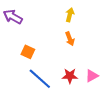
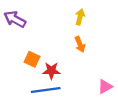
red star: (70, 76) -> (51, 71), moved
blue line: (40, 79) -> (46, 90), turned -50

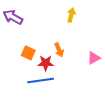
orange arrow: (80, 44) -> (59, 50), moved
pink triangle: (105, 87) -> (94, 58), moved

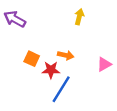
orange arrow: (59, 50) -> (66, 55), turned -56
blue line: (41, 81) -> (61, 89), moved, turned -50

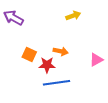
yellow arrow: (79, 17) -> (73, 16), turned 56
blue line: (61, 89) -> (56, 83), turned 50

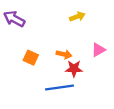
pink triangle: (96, 60) -> (98, 50), moved
red star: (47, 65) -> (74, 69), moved

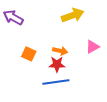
yellow arrow: (77, 17) -> (73, 15), size x1.5
red star: (74, 69) -> (57, 64), moved

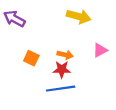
yellow arrow: (73, 15) -> (79, 16), turned 35

